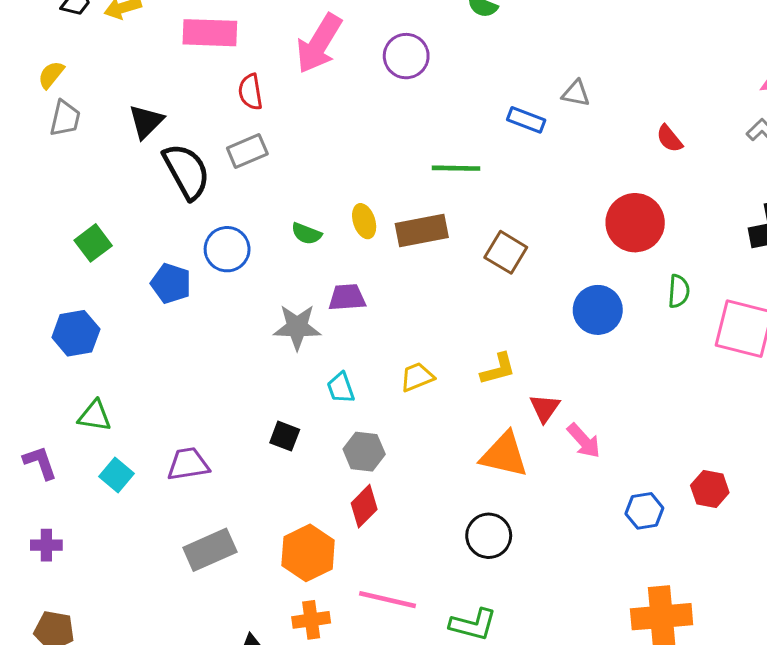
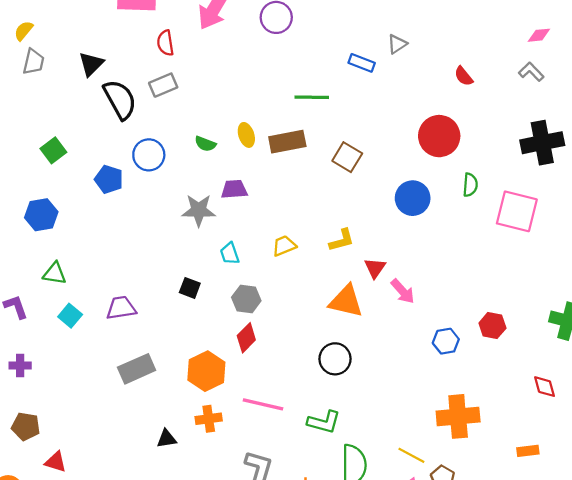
gray triangle: (576, 93) -> (397, 44), turned -45

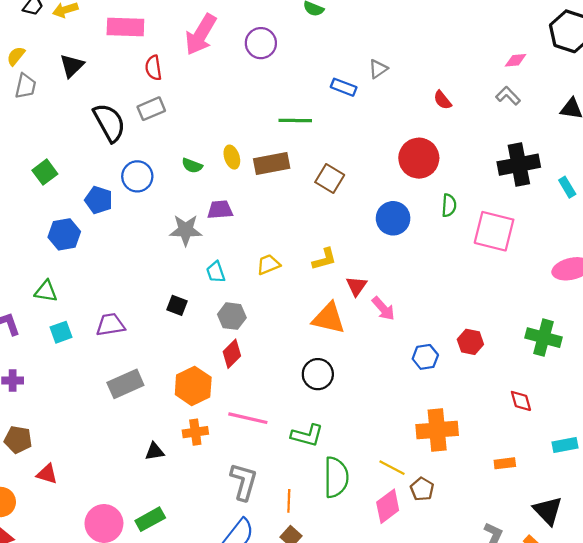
black triangle: (91, 64) -> (72, 66), moved
blue hexagon: (41, 215) -> (64, 234), moved
cyan square: (70, 316) -> (61, 332), turned 30

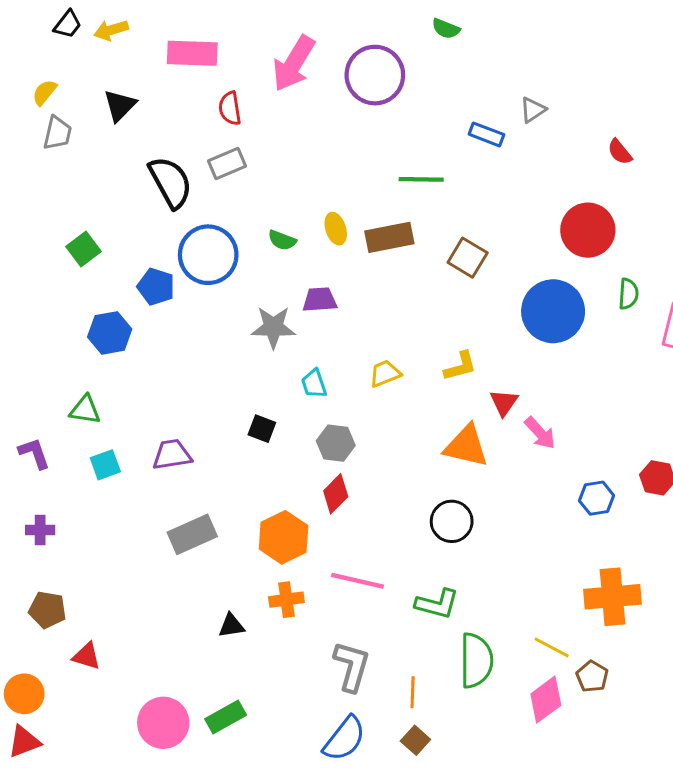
purple circle: (261, 43) -> (375, 75), size x1.4
blue circle: (137, 176) -> (208, 255), size x1.4
blue circle: (393, 218) -> (553, 311), size x1.4

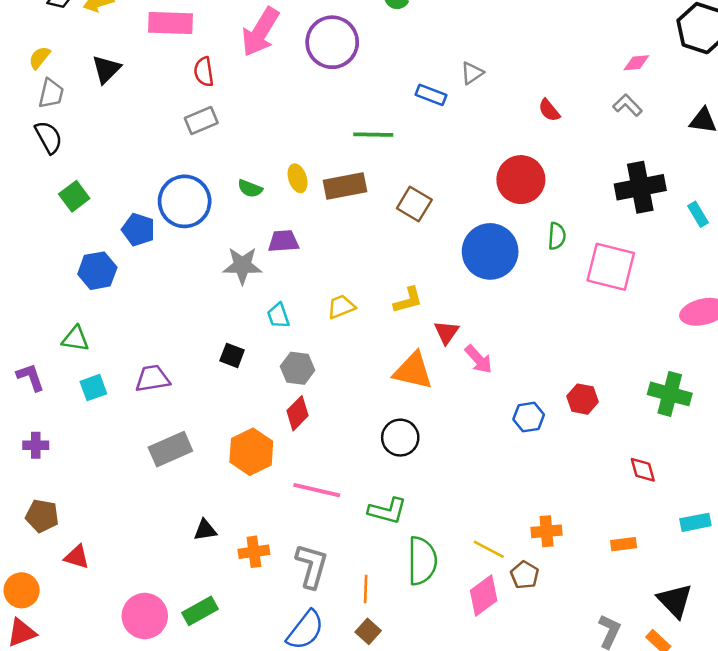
black semicircle: (171, 182) -> (49, 137), moved, size x0.7
orange cross: (612, 597) -> (547, 531), moved, size x0.6
orange cross: (286, 600) -> (254, 552), moved

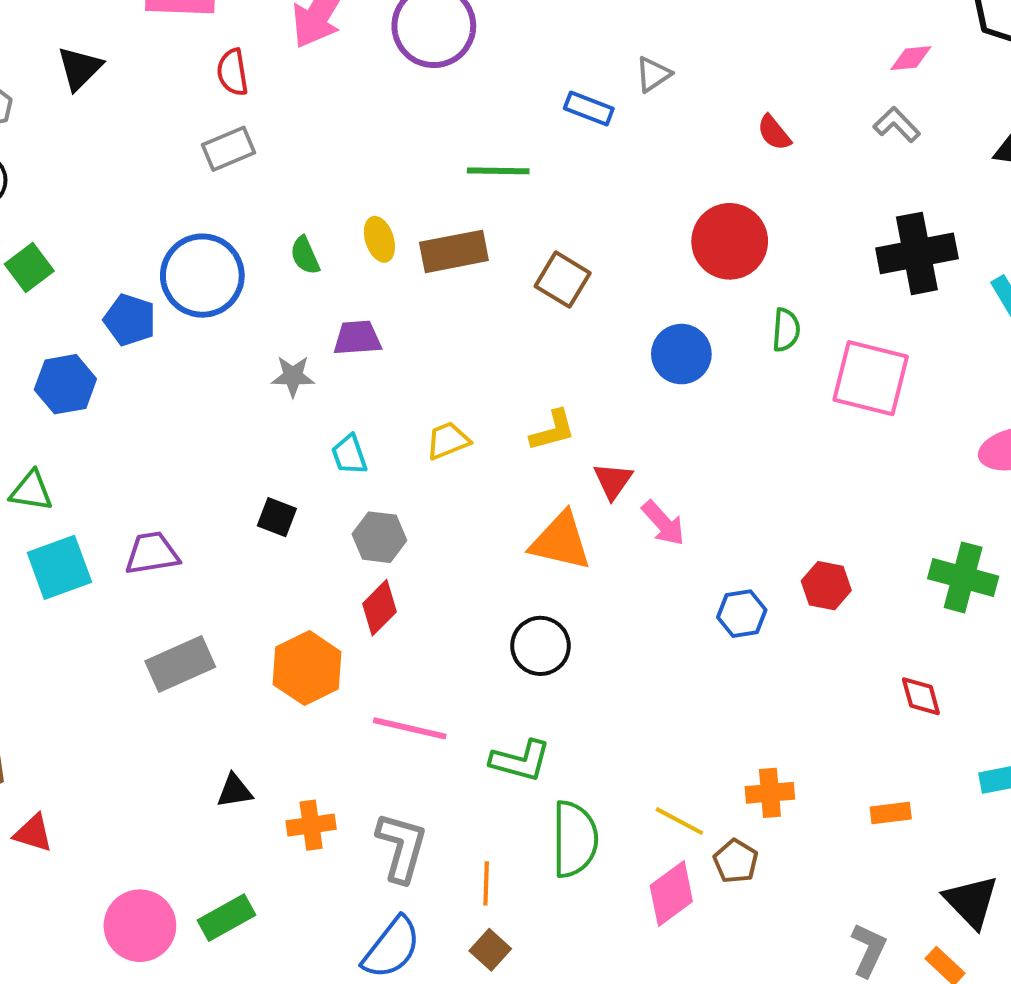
green semicircle: (250, 189) -> (305, 255), turned 45
blue circle: (490, 251) -> (681, 354), size x0.7
gray star: (242, 266) -> (293, 376), size x0.7
cyan square: (93, 388) -> (59, 567), size x1.5

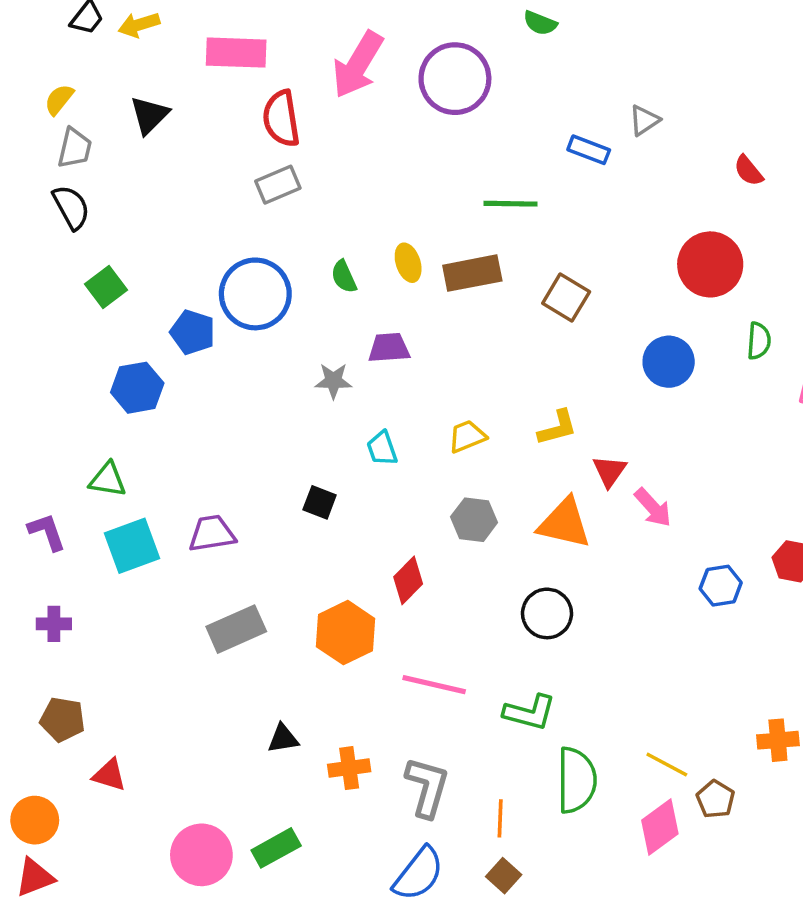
red semicircle: (233, 72) -> (281, 119), size x1.4
gray hexagon: (379, 537) -> (474, 520), moved
orange cross: (770, 793) -> (778, 740), moved

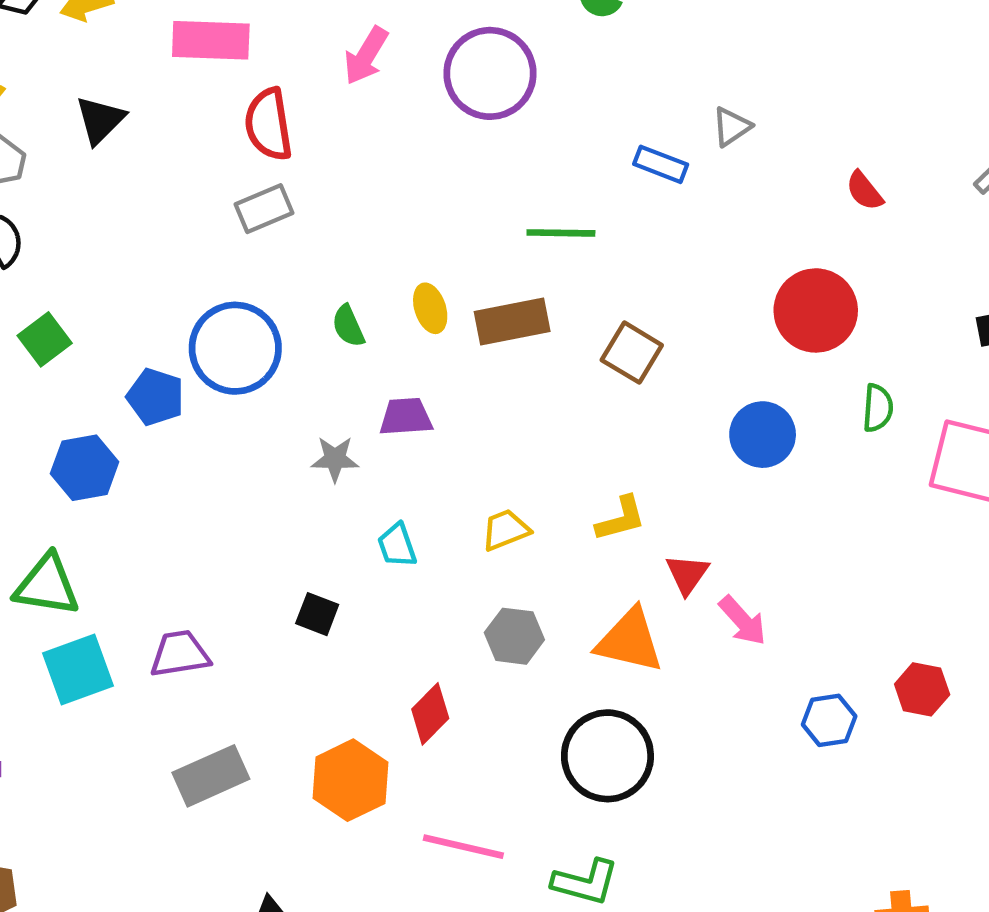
pink arrow: (358, 65) -> (366, 56), size x0.7
green triangle: (108, 480) -> (47, 585), size x1.4
black circle: (547, 613) -> (607, 756), size x1.4

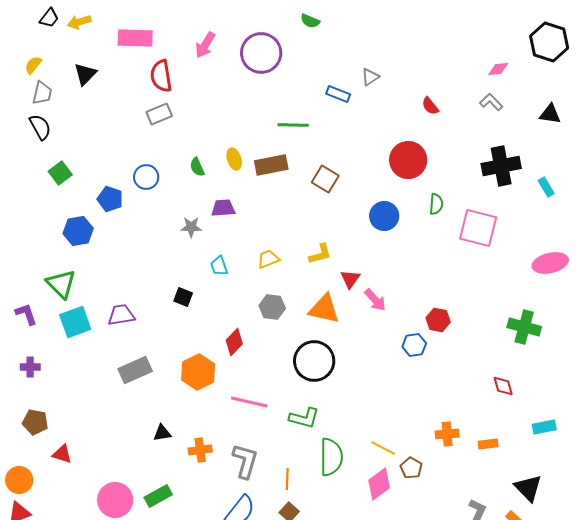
blue circle: (235, 348) -> (146, 177), size x0.6
green triangle: (47, 585) -> (61, 284), turned 36
red hexagon: (922, 689) -> (438, 320), moved

